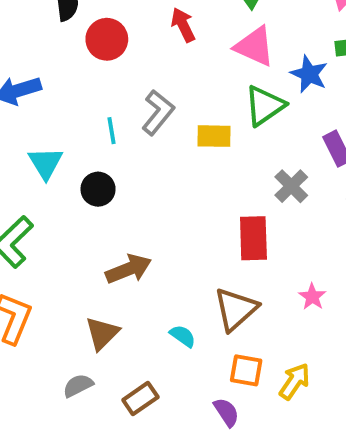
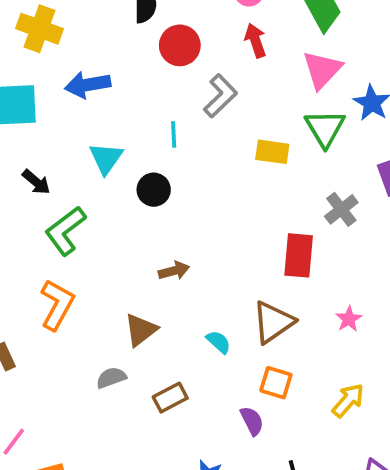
pink triangle: (255, 46) -> (322, 70), turned 42
green triangle: (265, 106) -> (325, 128), turned -33
gray L-shape: (158, 112) -> (220, 96), moved
brown arrow: (129, 269) -> (174, 271), size x0.7
yellow arrow: (295, 381) -> (348, 400), moved

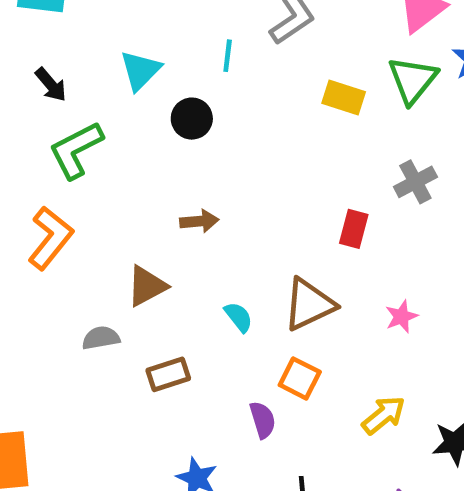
red rectangle: (299, 255) -> (354, 229), size x0.7

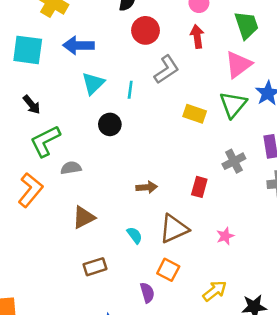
cyan triangle: (140, 70) -> (93, 83), moved
brown arrow: (199, 221) -> (147, 187), moved
gray semicircle: (101, 338) -> (71, 168), moved

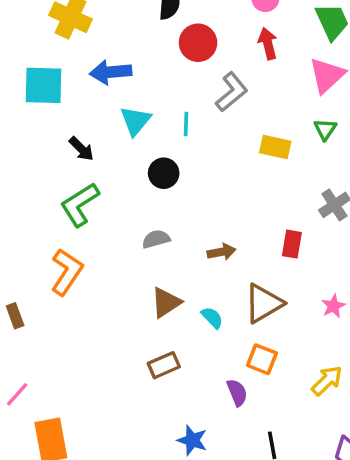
green triangle: (233, 104) -> (325, 129), size x0.6
black arrow: (32, 105) -> (81, 149), moved
gray semicircle: (71, 168) -> (156, 239), moved
brown triangle: (84, 217) -> (166, 302), moved

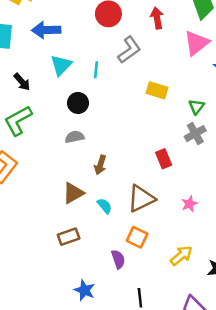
green triangle: (325, 129) -> (196, 107), moved
gray semicircle: (156, 239) -> (75, 137), moved
red rectangle: (292, 244) -> (164, 159), turned -36
brown arrow: (222, 252) -> (100, 165), moved, turned 114

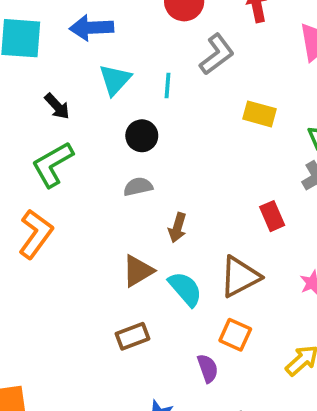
cyan semicircle: (105, 206) -> (185, 289), size x1.5

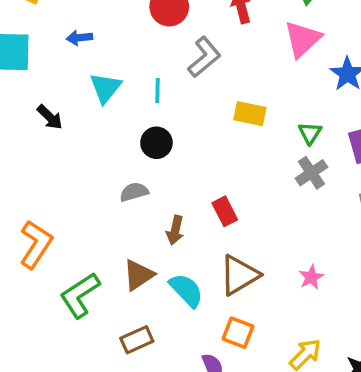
blue arrow: (91, 28) -> (79, 38), size x0.6
black circle: (142, 136) -> (156, 143), moved
green L-shape: (53, 164) -> (80, 295), moved
red rectangle: (272, 216) -> (225, 211), moved

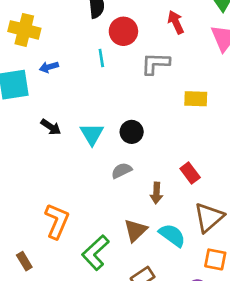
blue arrow: (79, 38) -> (49, 67), moved
gray L-shape: (204, 57) -> (155, 63), turned -128
cyan triangle: (105, 88) -> (92, 134), moved
cyan line: (157, 91) -> (101, 58), moved

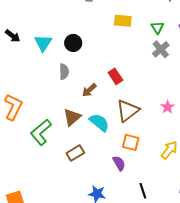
gray semicircle: (122, 171) -> (64, 72), turned 112
brown arrow: (156, 193) -> (89, 90), turned 42

